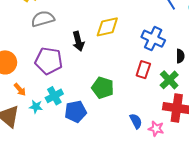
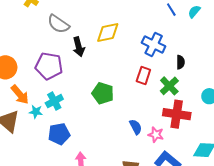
gray semicircle: (43, 19) -> (58, 24), moved, turned -130
orange arrow: (20, 90) -> (20, 94), size x1.5
blue pentagon: (76, 112) -> (59, 134), moved

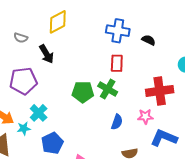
gray semicircle: (58, 24) -> (21, 38), size x0.6
yellow diamond: (108, 32) -> (58, 22), moved
black semicircle: (180, 62) -> (149, 40), turned -48
green cross: (169, 86) -> (108, 89), moved
blue semicircle: (136, 127) -> (117, 122), moved, turned 63

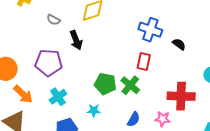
cyan star: (24, 128) -> (94, 111), moved

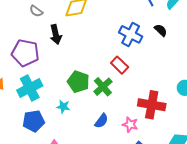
black semicircle: (179, 44) -> (161, 30), moved
red rectangle: (144, 61) -> (120, 65), turned -66
cyan cross: (58, 97) -> (30, 88), size x1.4

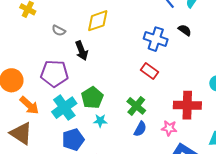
green pentagon: (78, 82) -> (92, 98), moved, turned 30
green cross: (103, 87) -> (136, 106), moved

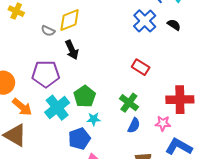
yellow diamond: (98, 21) -> (70, 20), moved
blue cross: (156, 39) -> (145, 21), moved, turned 30
blue pentagon: (73, 140) -> (79, 139), moved

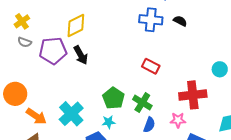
yellow cross: (16, 11) -> (22, 21), turned 35
blue cross: (145, 21) -> (151, 20), turned -35
gray semicircle: (48, 31) -> (25, 42), moved
purple pentagon: (46, 74) -> (53, 51), moved
green pentagon: (85, 96) -> (114, 98), moved

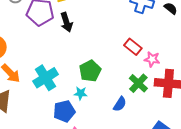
green cross: (142, 103) -> (138, 83), moved
pink star: (178, 120) -> (152, 59), moved

